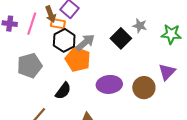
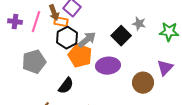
purple ellipse: (109, 84) -> (108, 66), moved

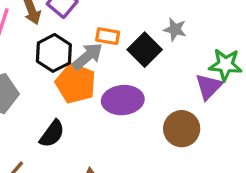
orange rectangle: (61, 22) -> (108, 36), moved
green star: (169, 32) -> (225, 65), moved
purple triangle: (165, 68) -> (209, 87), moved

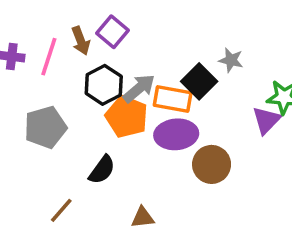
orange rectangle: (108, 36) -> (173, 99), moved, size x1.5
brown circle: (182, 129) -> (212, 164), moved

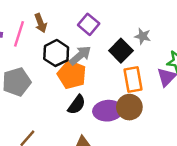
purple square: (113, 32) -> (89, 24), moved
orange rectangle: (173, 99) -> (133, 79), moved, turned 70
purple ellipse: (176, 134) -> (108, 111), moved
black semicircle: (102, 170) -> (77, 105), moved

